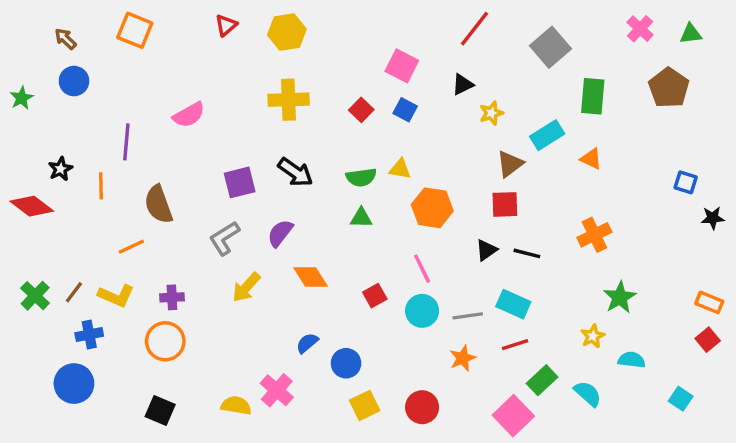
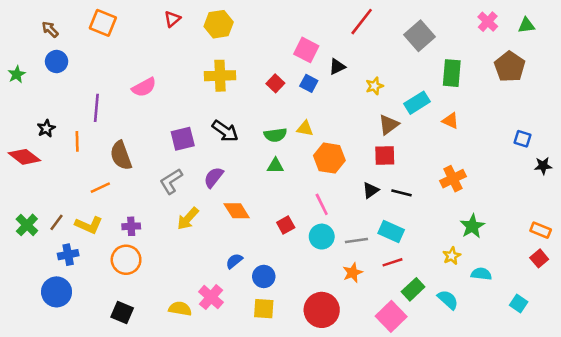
black triangle: (463, 84) -> (337, 67), moved
yellow square: (365, 405) -> (264, 309), moved, turned 30
red circle: (422, 407) -> (322, 310), size x1.4

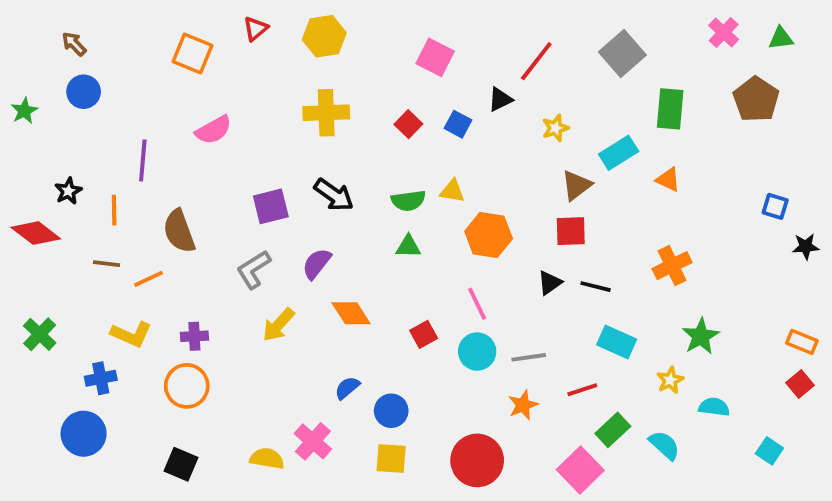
red line: (362, 22) -> (536, 61), moved
orange square: (103, 23) -> (192, 53), moved
pink square: (306, 50) -> (435, 57), moved
brown line: (57, 222) -> (106, 264), moved, turned 60
cyan rectangle: (391, 231) -> (617, 342), moved

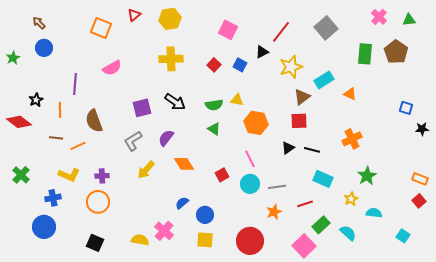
green rectangle: (670, 109) -> (365, 54), moved
yellow star: (555, 128) -> (291, 67), size x1.6
green triangle: (408, 246) -> (214, 129), turned 32

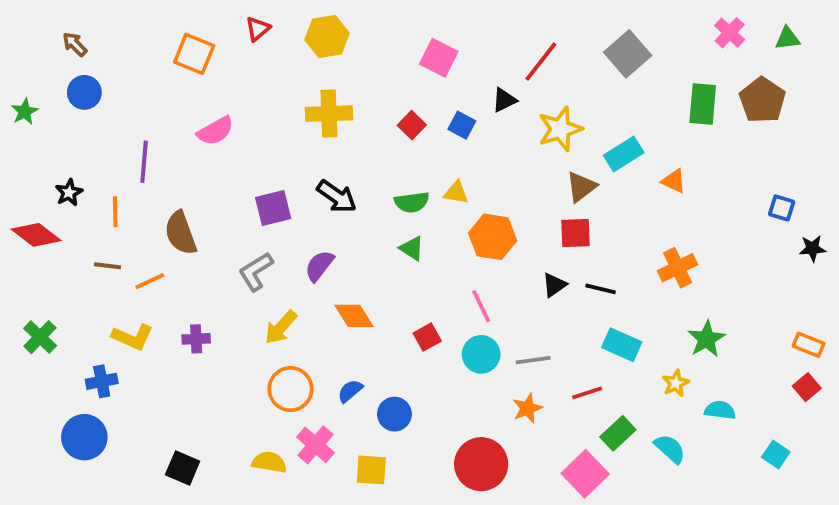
orange circle: (98, 202) -> (290, 389), moved
yellow square: (205, 240) -> (371, 470), moved

